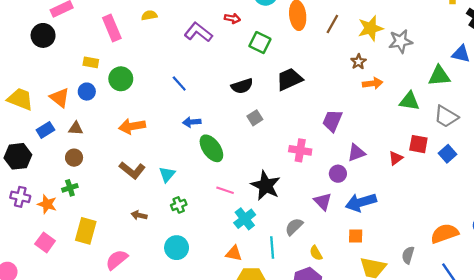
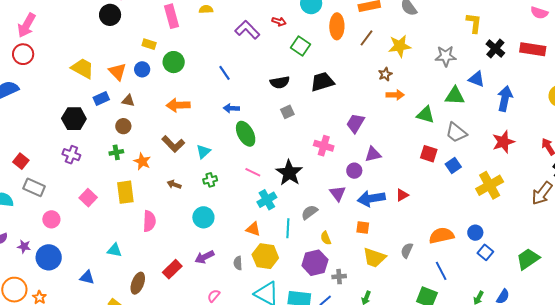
gray star: (401, 41) -> (446, 56), moved
red triangle: (396, 158) -> (402, 195), moved
orange star: (47, 204) -> (142, 161), moved
yellow rectangle: (86, 231) -> (125, 192), turned -30
pink semicircle: (117, 260) -> (149, 221), turned 125

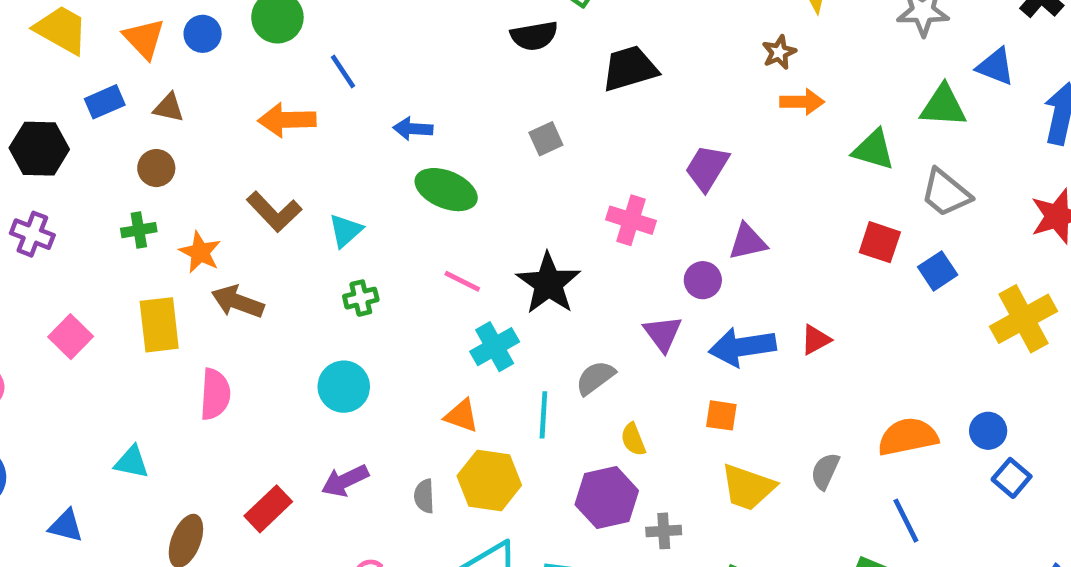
blue line: (225, 73) -> (343, 71), moved
black semicircle: (280, 82) -> (534, 36), moved
green ellipse: (246, 134) -> (446, 190), turned -40
brown arrow: (174, 185) -> (238, 302), moved, size x1.5

